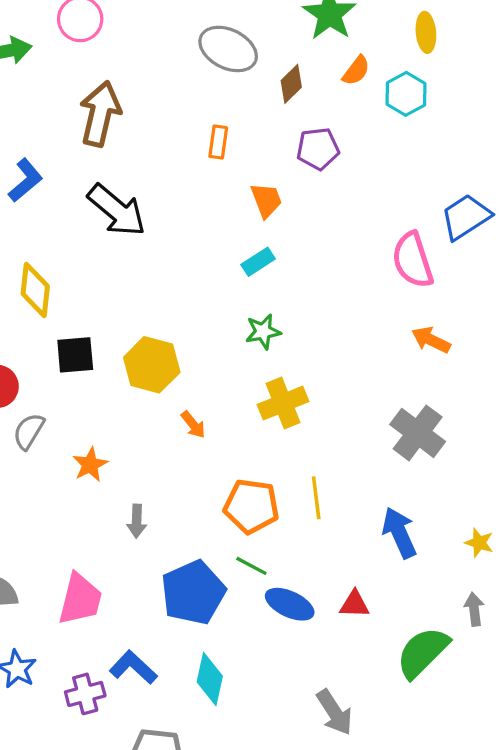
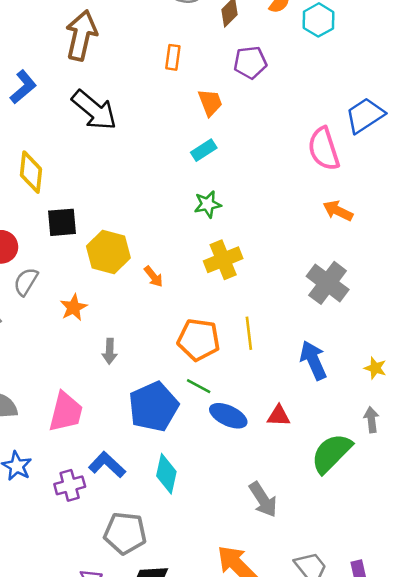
yellow hexagon: (152, 365) -> (108, 252), moved

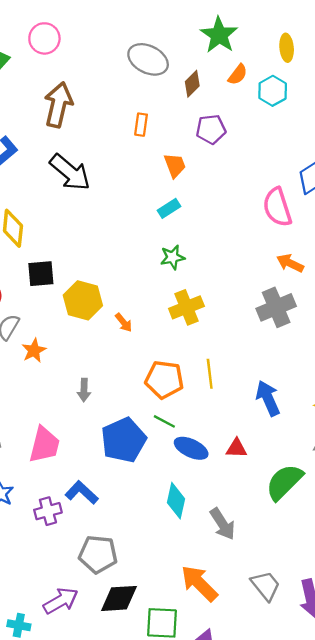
gray cross: (328, 283) -> (276, 307), moved, turned 30
orange star: (74, 307) -> (34, 350), moved
cyan diamond: (166, 474) -> (176, 501), moved

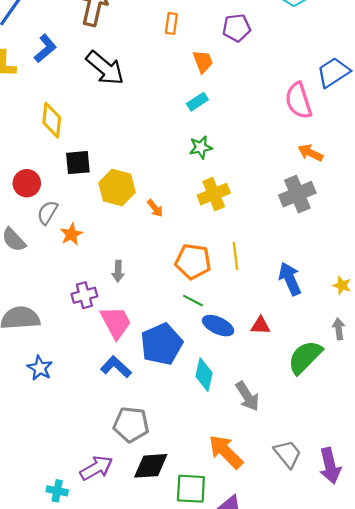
blue pentagon: (124, 440) -> (162, 344), moved
pink trapezoid: (44, 445) -> (116, 322), moved, turned -42
purple cross: (48, 511) -> (84, 295), moved

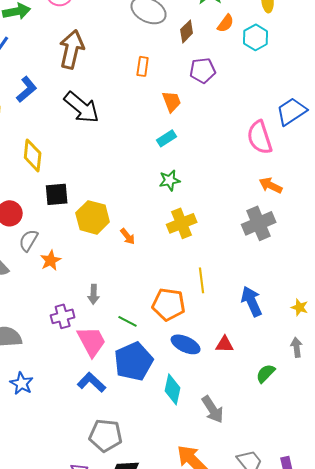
orange pentagon: (193, 261) -> (169, 304), moved
green line: (193, 301) -> (128, 321), moved
green semicircle: (305, 357) -> (266, 373), size x0.6

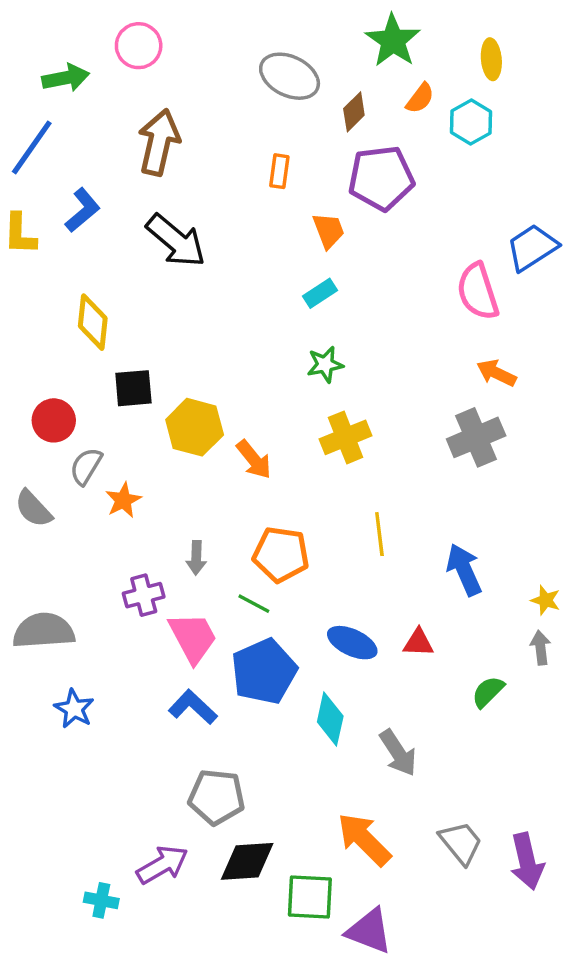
purple pentagon: (203, 70) -> (381, 178), size x1.5
orange arrow: (128, 236) -> (254, 459), size x1.4
orange pentagon: (169, 304) -> (281, 554), moved
yellow star: (300, 307) -> (546, 600), moved

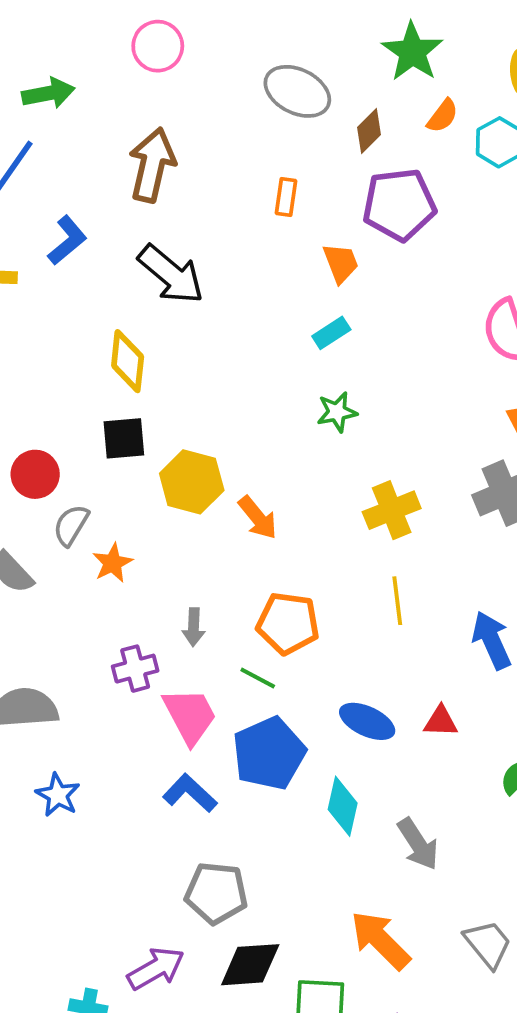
pink circle: (139, 46) -> (158, 46), moved
yellow diamond: (93, 322) -> (128, 361), moved
yellow cross: (345, 437) -> (392, 510), moved

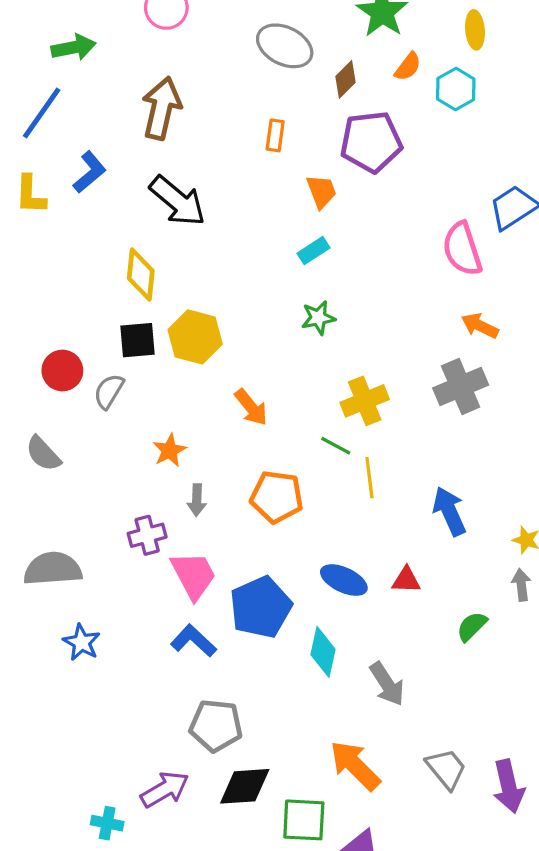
yellow hexagon: (192, 482) -> (195, 337), moved
gray semicircle: (71, 525) -> (109, 391), moved
orange star: (112, 563) -> (170, 450), moved
green line: (258, 678) -> (336, 446), moved

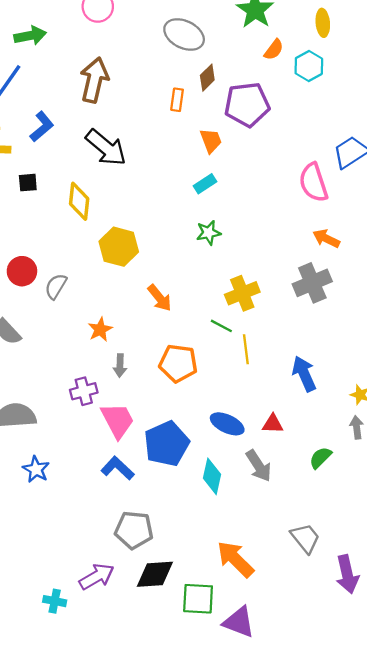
brown diamond: (345, 79) -> (207, 78), moved
black square: (138, 340) -> (28, 183), moved, size x0.7
gray arrow: (387, 684) -> (259, 466), moved
gray trapezoid: (446, 769) -> (305, 538), moved

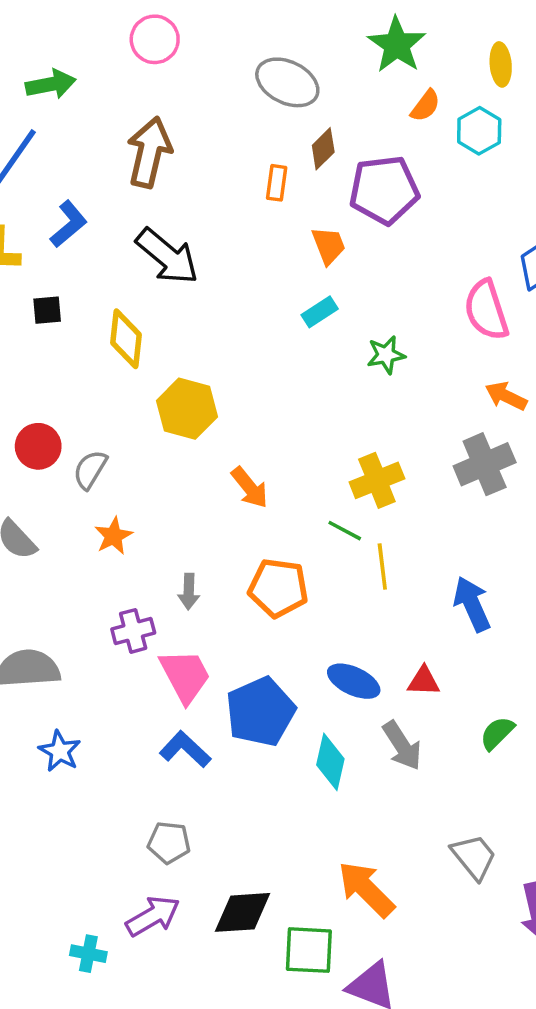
green star: (209, 233) -> (386, 355), moved
orange star: (100, 329) -> (113, 536), moved
gray pentagon: (134, 530) -> (169, 842), moved, size x0.7

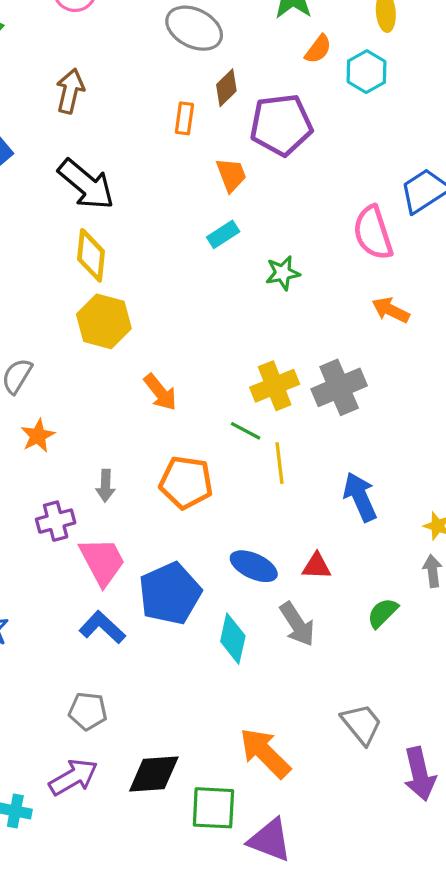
brown arrow: (149, 152) -> (70, 91), size x0.7
yellow diamond: (126, 339) -> (91, 255), moved
gray cross: (485, 464) -> (339, 387), moved

